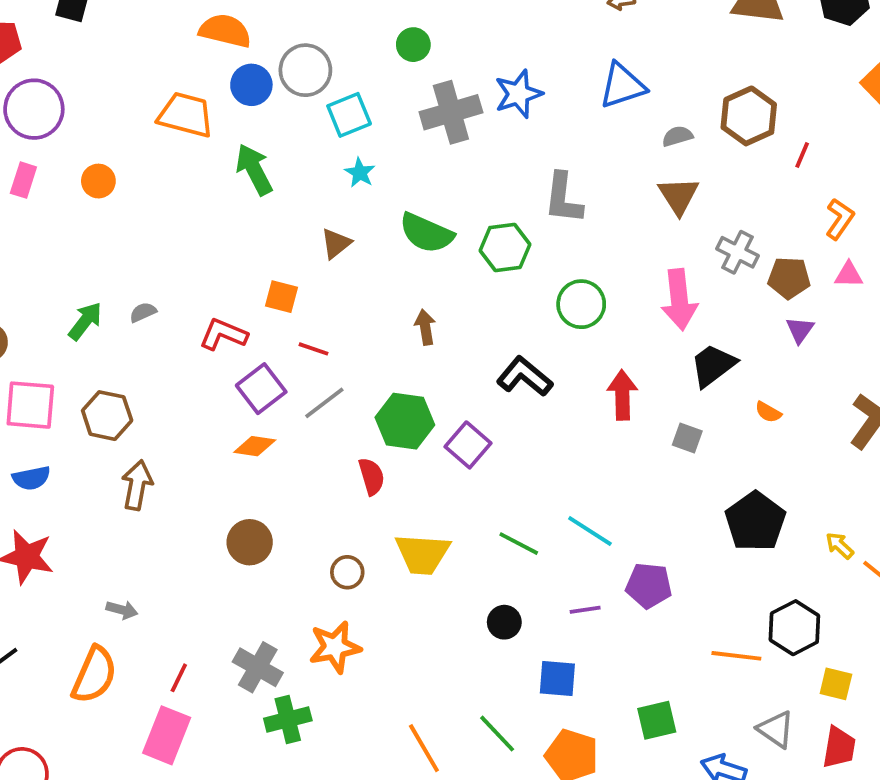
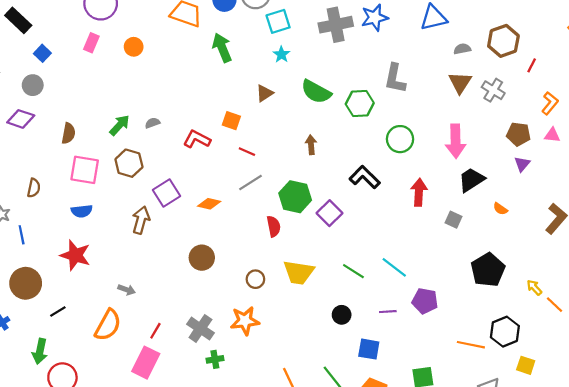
gray cross: (737, 252) -> (493, 90), moved
purple square: (261, 389) -> (166, 193), moved
brown hexagon: (107, 416) -> (129, 163), moved
green cross: (288, 719) -> (215, 359), size x0.7

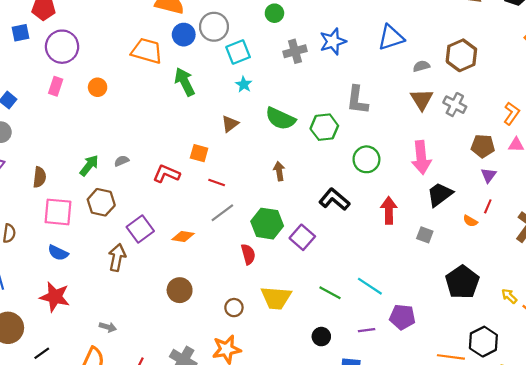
gray cross: (336, 25) -> (295, 51), size x0.7
red line: (532, 65) -> (488, 206), moved
blue semicircle: (82, 211) -> (58, 253), turned 36

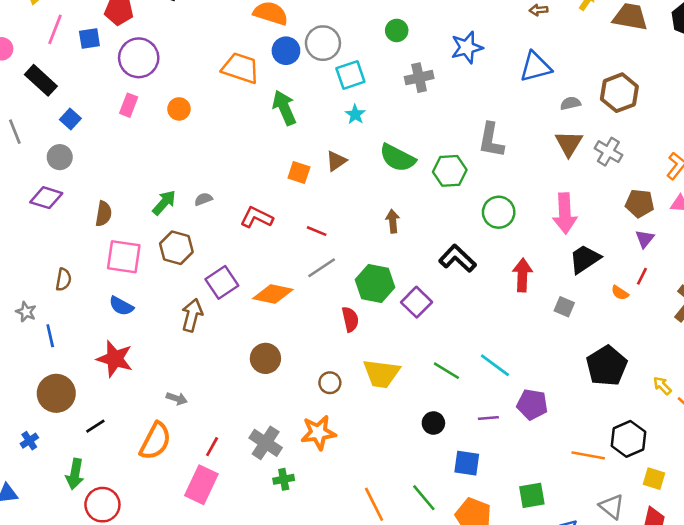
blue star: (333, 41) -> (467, 47), moved
orange square: (199, 153) -> (299, 173), moved
orange diamond: (183, 237) -> (273, 294), size x1.4

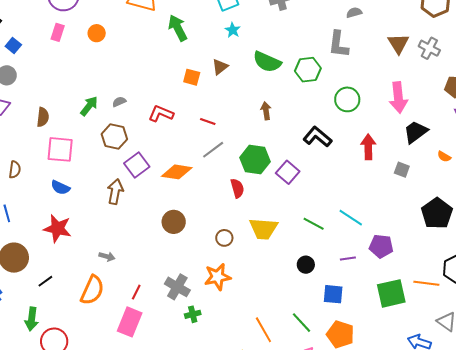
gray semicircle: (570, 103) -> (354, 13), moved
brown hexagon: (176, 248) -> (114, 137), moved
green square: (532, 495) -> (391, 293), moved, size x1.4

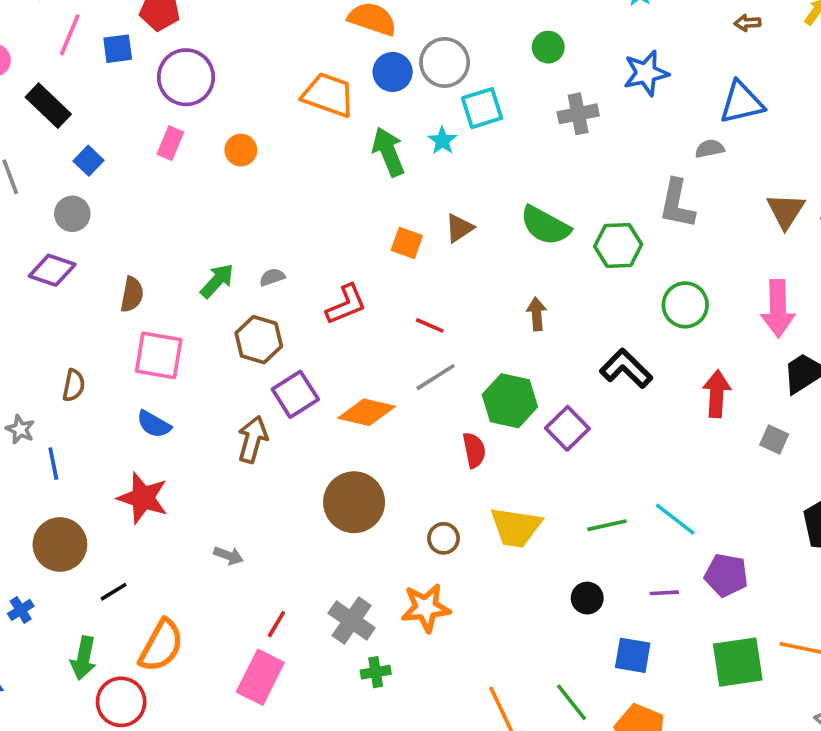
cyan star: (233, 30) -> (442, 141), moved
red L-shape: (161, 114) -> (346, 304), turned 130
brown circle: (174, 222) -> (354, 502), size x1.4
green line: (314, 224) -> (607, 525), turned -45
orange semicircle: (92, 290) -> (161, 646), moved

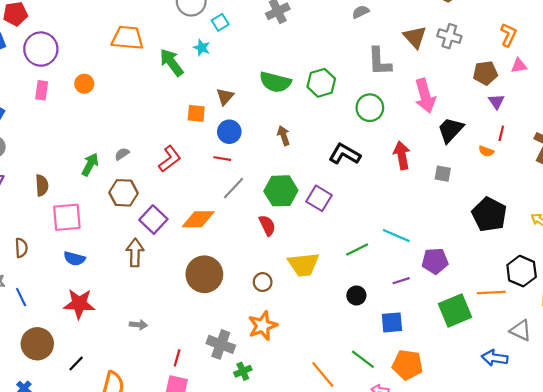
blue circle: (393, 72) -> (229, 132), moved
cyan square: (482, 108) -> (220, 22), size x0.7
gray L-shape: (677, 204) -> (379, 61), moved

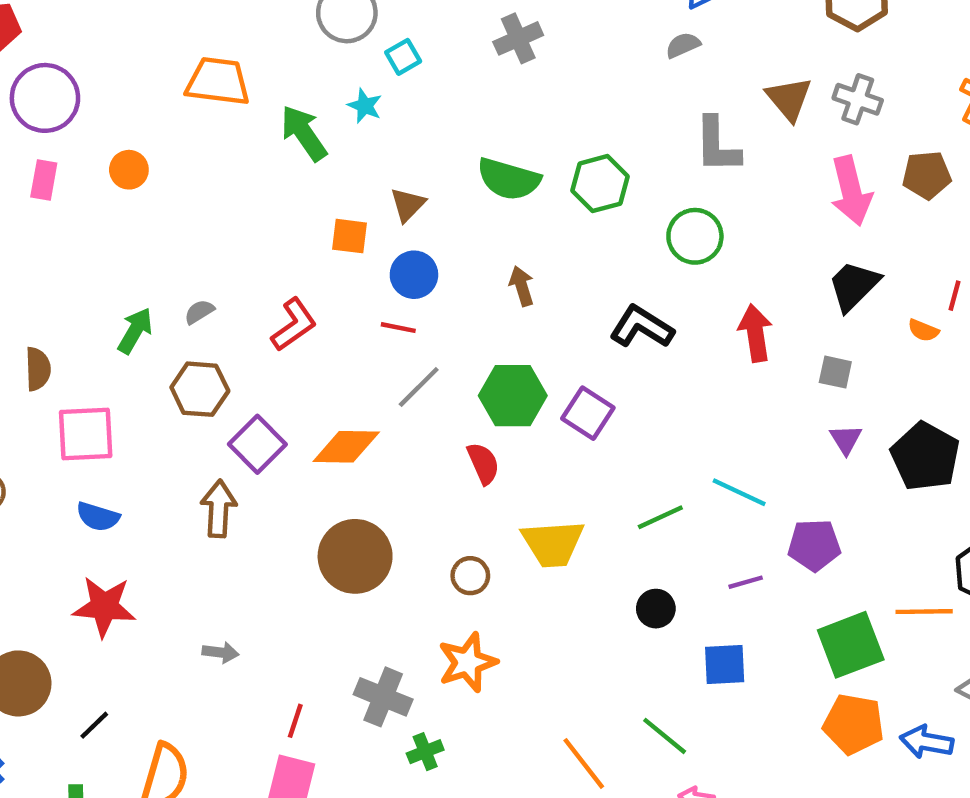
pink arrow: (425, 96) -> (851, 191), moved
purple triangle: (496, 102) -> (846, 439), moved
orange pentagon: (407, 365) -> (854, 724), moved

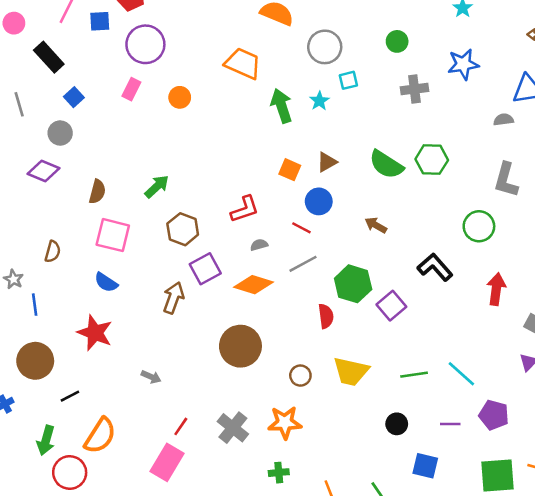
green hexagon: (600, 184) -> (432, 160), moved
brown arrow: (522, 286) -> (376, 225), turned -60
gray semicircle: (199, 312) -> (259, 245), moved
green cross: (425, 752) -> (279, 473), moved

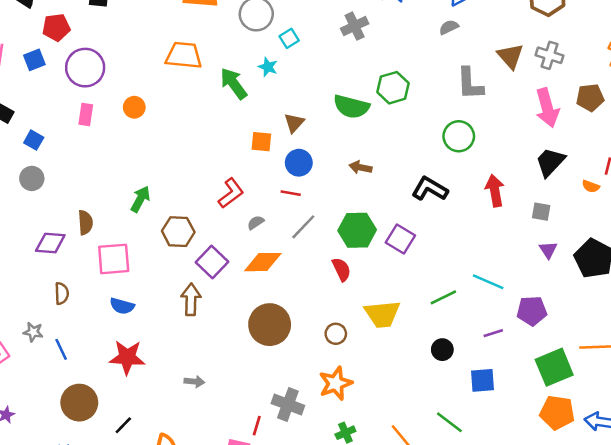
purple diamond: (43, 171) -> (50, 243), moved
red line: (181, 426) -> (257, 426), moved

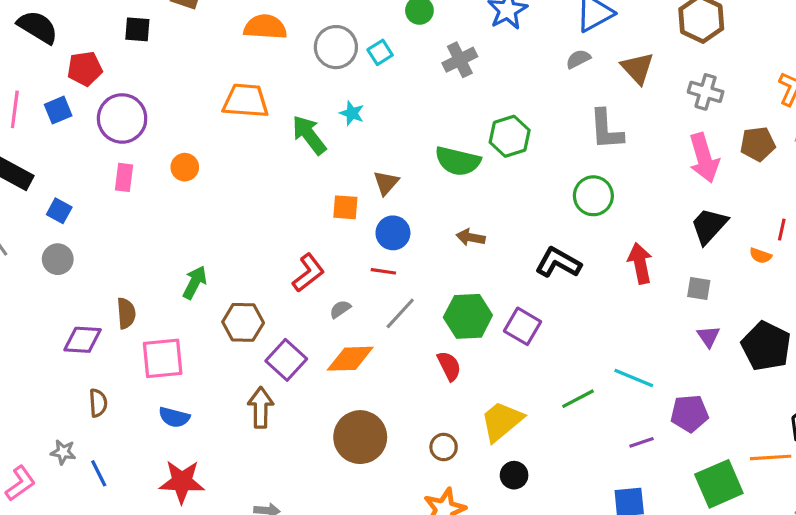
cyan square: (289, 38) -> (380, 52), moved
brown triangle: (510, 56) -> (637, 68), moved
yellow trapezoid: (382, 314) -> (502, 421), turned 147
black circle: (442, 350) -> (514, 475), moved

